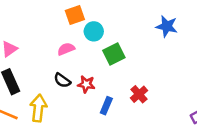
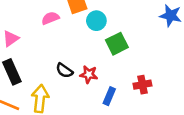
pink semicircle: (66, 49) -> (50, 18), moved
red cross: (139, 94) -> (142, 85), turned 30

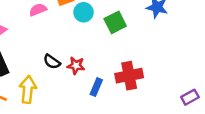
green square: (117, 44) -> (115, 22), moved
red cross: (142, 85) -> (129, 76), size x1.5

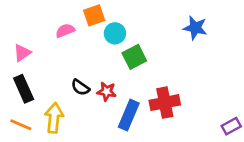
green square: (115, 22) -> (134, 57), moved
blue rectangle: (96, 87) -> (129, 115), size x1.5

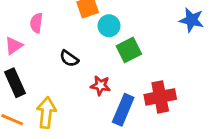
pink semicircle: (65, 31) -> (36, 23), moved, turned -60
black semicircle: (80, 87) -> (69, 58), moved

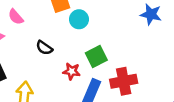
pink semicircle: (36, 23) -> (16, 17), turned -49
green square: (129, 50) -> (96, 56), moved

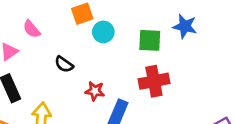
green square: (96, 56) -> (150, 40), moved, turned 30
red cross: (124, 81) -> (154, 81), moved

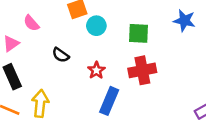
blue star: (185, 26) -> (184, 21), moved
red star: (95, 91) -> (96, 70), moved, turned 30

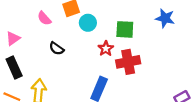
pink semicircle: (31, 23) -> (44, 18), moved
red star: (96, 70) -> (106, 48), moved

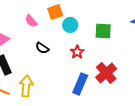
red star: (106, 48) -> (77, 52), moved
red cross: (128, 62) -> (106, 73), moved, turned -30

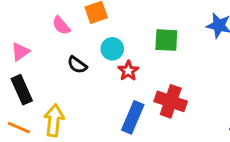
cyan circle: (70, 25) -> (112, 49), moved
red cross: (106, 73) -> (171, 101), turned -30

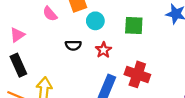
cyan circle: (112, 49) -> (95, 21), moved
black semicircle: (77, 65) -> (73, 45), moved, turned -35

